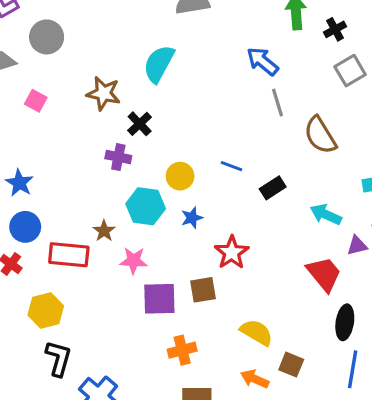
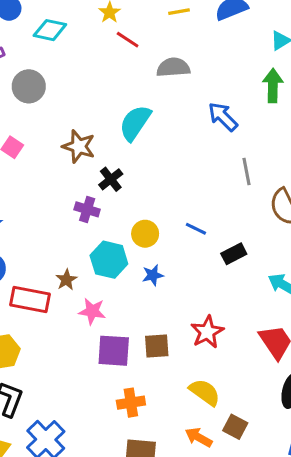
blue arrow: (262, 61) -> (223, 117), moved
red star: (232, 252) -> (207, 332), moved

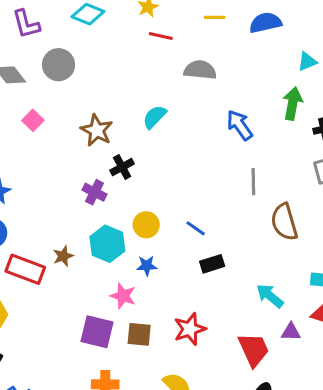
red line: (128, 40) -> (161, 36), turned -30
cyan semicircle: (135, 123) -> (154, 117), size x0.7
black rectangle: (234, 254) -> (212, 264), moved
pink star: (92, 311) -> (123, 296), moved

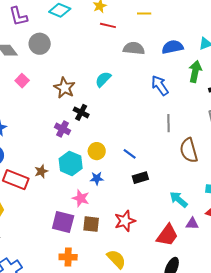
blue semicircle: (265, 23) -> (173, 47), moved
black cross: (122, 167) -> (81, 112), turned -35
red trapezoid: (254, 350) -> (167, 235), turned 60

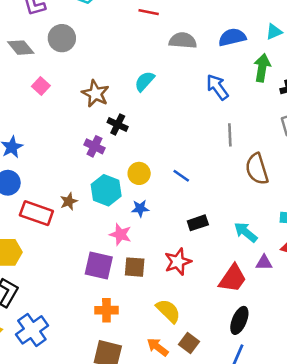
black rectangle: (140, 178) -> (198, 223), moved

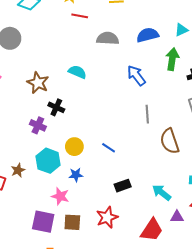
cyan semicircle: (145, 81) -> (77, 72), turned 72

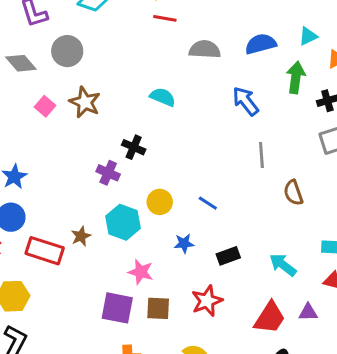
brown star: (38, 83) -> (85, 102), moved
brown semicircle: (170, 141) -> (293, 193), size x0.7
blue star: (76, 175) -> (184, 243), moved
purple triangle: (177, 217) -> (308, 312), moved

